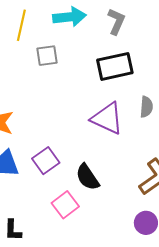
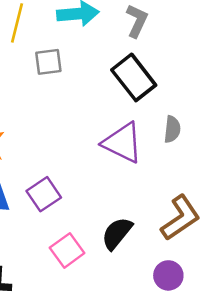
black rectangle: (115, 66) -> (134, 77), turned 63
black semicircle: (88, 177) -> (117, 233), moved, turned 72

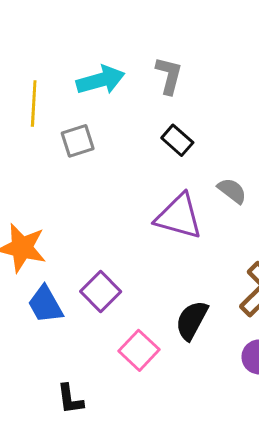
black rectangle: (134, 77) -> (177, 140), size x0.6
gray semicircle: (172, 129) -> (232, 191), turned -48

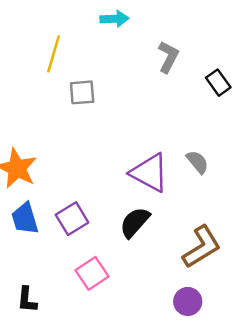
cyan arrow: (101, 80) -> (114, 19), moved, size x0.7
black rectangle: (177, 140) -> (218, 83), moved
black semicircle: (192, 320) -> (135, 222), moved

